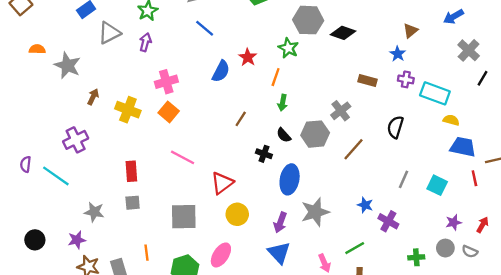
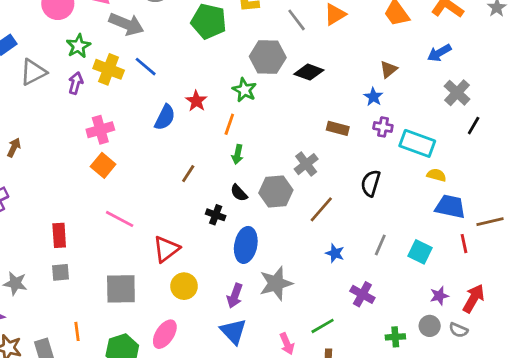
yellow cross: (128, 110) -> (109, 69), moved
blue star: (365, 205) -> (335, 253), moved
red arrow: (483, 225) -> (474, 298), size x1.5

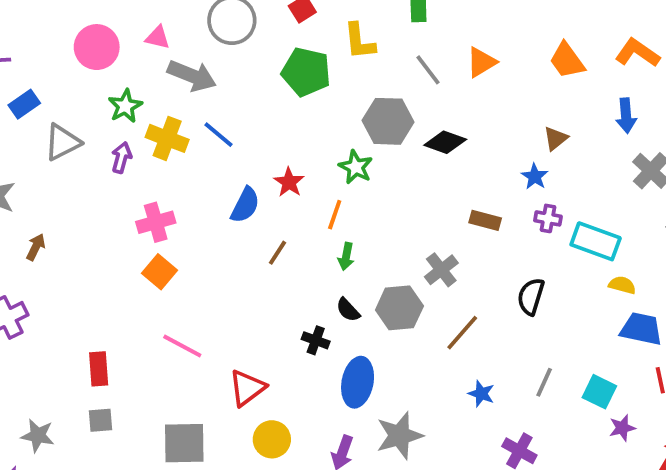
blue arrow: (439, 53) -> (626, 116), turned -65
brown line: (188, 174) -> (278, 253), moved
purple star: (439, 296) -> (622, 428), moved

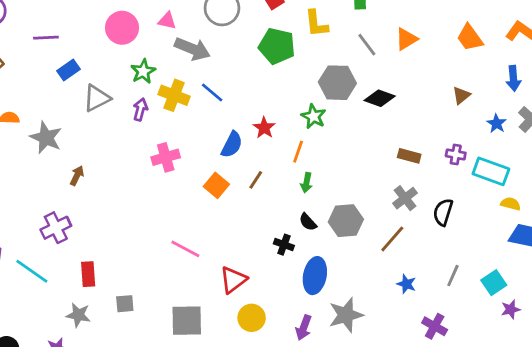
blue star: (535, 177) -> (497, 124), moved
gray cross: (441, 270) -> (405, 198), moved
orange square: (160, 272) -> (216, 185), moved
red rectangle: (99, 369) -> (88, 274), moved
cyan square: (599, 392) -> (494, 283), turned 30

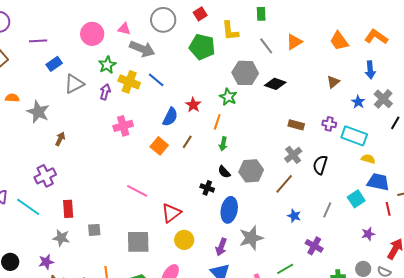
cyan square: (494, 283) -> (356, 199), moved

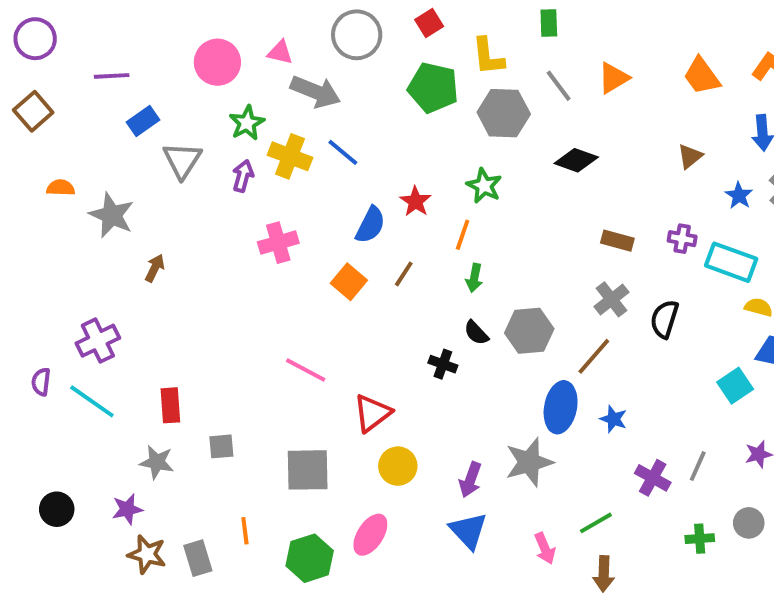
gray hexagon: (245, 73) -> (504, 113), moved
gray triangle: (74, 84) -> (182, 160), turned -30
purple cross: (45, 176) -> (98, 341), moved
blue ellipse: (229, 210) -> (561, 407), moved
gray line: (327, 210) -> (698, 466), moved

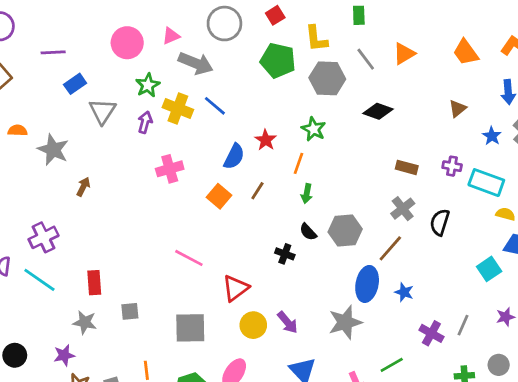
pink triangle: (280, 52) -> (171, 36), turned -36
purple arrow: (470, 480) -> (288, 322), moved, turned -60

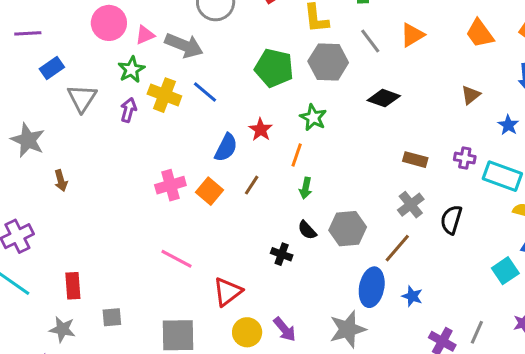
pink triangle: (171, 36) -> (145, 35), moved
green pentagon: (278, 61) -> (274, 68), moved
pink cross: (170, 169) -> (170, 185), moved
brown arrow: (83, 187) -> (61, 181), turned 138

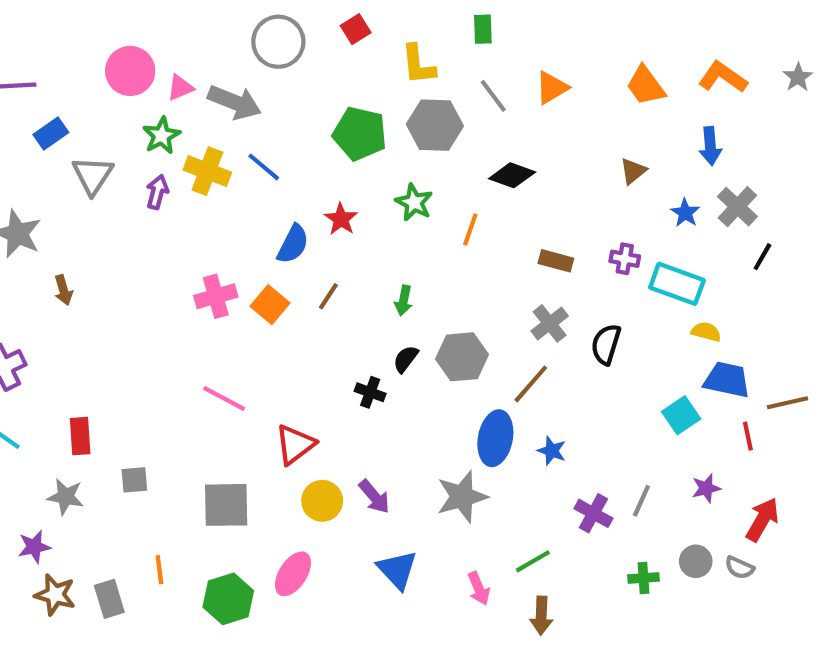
orange line: (297, 155) -> (470, 230), moved
black semicircle: (307, 230) -> (406, 359), turned 80

